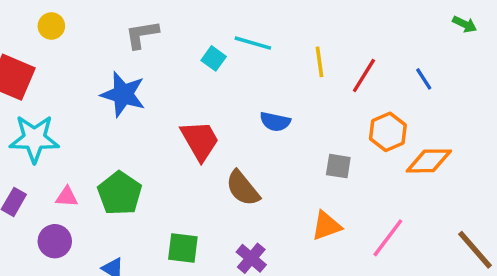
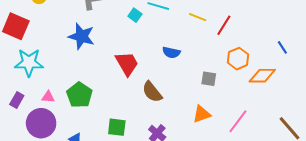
yellow line: (320, 62) -> (198, 17), turned -60
blue line: (424, 79) -> (282, 47), moved
purple circle: (55, 241) -> (41, 123), size x1.5

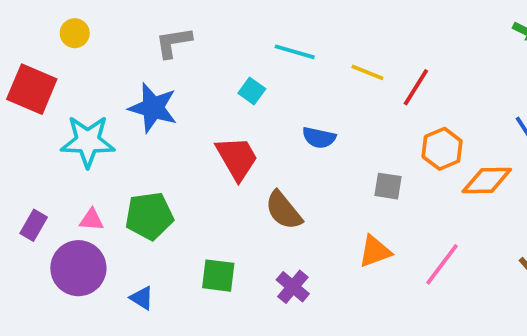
cyan square: (135, 15) -> (252, 91), moved
cyan star: (29, 63) -> (88, 141), moved
green pentagon: (79, 95) -> (149, 216), turned 30

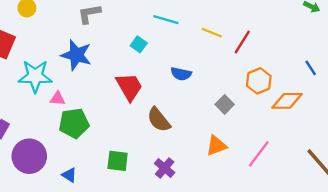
gray square: (388, 186) -> (225, 104), turned 36
pink triangle: (91, 220) -> (58, 99), moved

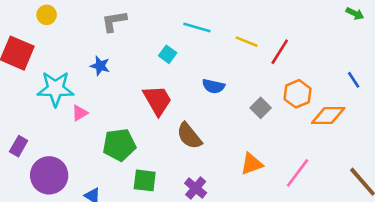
blue star: (76, 55) -> (100, 66), size x0.6
pink triangle: (58, 99) -> (80, 113), turned -35
gray square: (225, 104) -> (261, 108), moved
green pentagon: (74, 123) -> (119, 145), moved

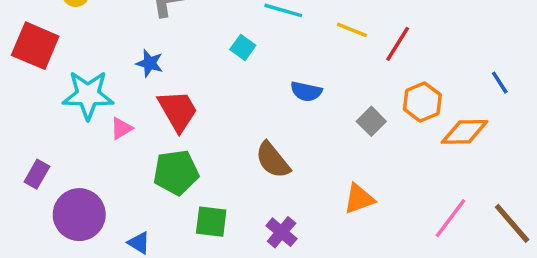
red trapezoid: (157, 100) -> (178, 111), moved
pink line: (298, 173) -> (450, 218), moved

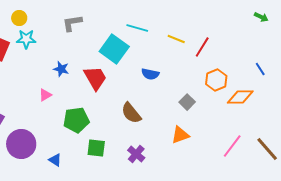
cyan square: (243, 47) -> (114, 49), size x2.0
blue star: (150, 63) -> (61, 69), moved
cyan star: (88, 95) -> (26, 39), moved, size x0.7
red trapezoid: (178, 111) -> (95, 78), moved
gray square: (371, 121) -> (187, 102), moved

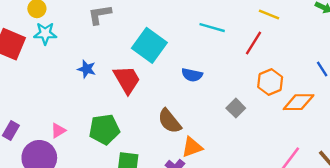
cyan line: (137, 28) -> (212, 28), moved
yellow line: (176, 39) -> (269, 15), moved
pink triangle: (45, 95) -> (58, 131), moved
orange triangle: (180, 135) -> (192, 147), moved

